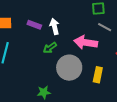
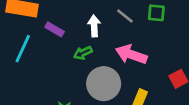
purple rectangle: (34, 25) -> (55, 29), moved
gray line: (105, 27) -> (125, 16), moved

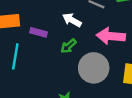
white arrow: (94, 26) -> (72, 20), turned -42

